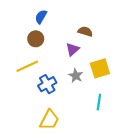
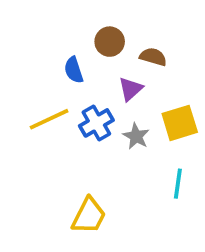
blue semicircle: (41, 17) -> (74, 70), moved, turned -48
brown circle: (36, 39) -> (110, 42), moved
blue cross: (47, 84) -> (96, 123), moved

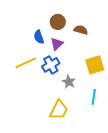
purple triangle: (130, 89) -> (57, 44), moved
gray star: (136, 136) -> (69, 82), moved
yellow trapezoid: (89, 216) -> (59, 110), moved

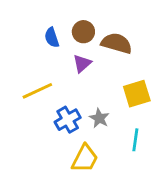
brown semicircle: (81, 30) -> (117, 43), size x1.5
blue semicircle: (39, 37) -> (52, 37), moved
blue cross: (51, 65) -> (68, 120), moved

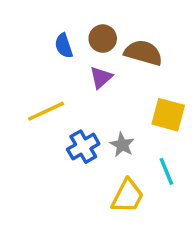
yellow square: (137, 94) -> (168, 115), turned 32
cyan line: (135, 140) -> (166, 171), turned -30
yellow trapezoid: (85, 159) -> (127, 196), moved

